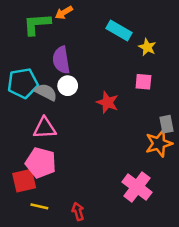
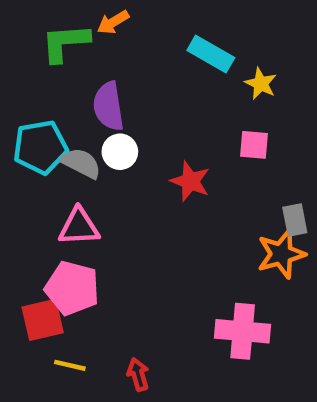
pink cross: (137, 187) -> (243, 331), turned -32

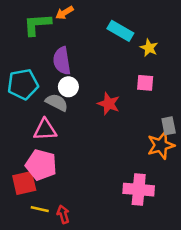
gray semicircle: (81, 163) -> (57, 102), moved
red arrow: (138, 374) -> (63, 214), moved

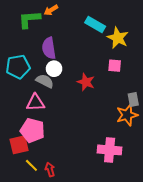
yellow star: (149, 48) -> (118, 38), size x1.5
yellow line: (40, 209) -> (31, 165), turned 32

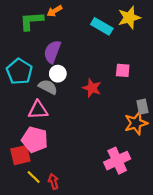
yellow star: (118, 38) -> (129, 18), moved, turned 30
purple semicircle: (49, 48) -> (52, 52), turned 30
cyan pentagon: (18, 67) -> (19, 71), turned -30
pink cross: (110, 150) -> (117, 161), turned -30

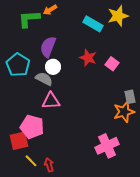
pink square: (123, 70) -> (112, 64), turned 32
red star: (92, 88) -> (88, 58), moved
pink triangle: (38, 110) -> (51, 101), moved

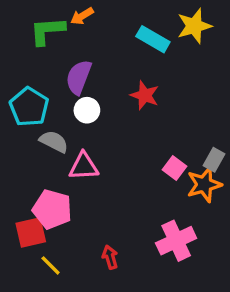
pink square: (112, 64) -> (174, 168), moved
gray semicircle: (44, 79) -> (54, 142), moved
gray rectangle: (130, 97) -> (214, 160), turned 40
red arrow: (49, 165) -> (110, 257), moved

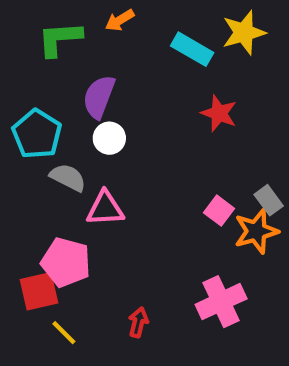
orange arrow: (82, 16) -> (120, 20), moved
red star: (145, 95) -> (219, 113), moved
gray rectangle: (214, 160) -> (269, 200), turned -65
red arrow: (110, 257) -> (138, 322), turned 30

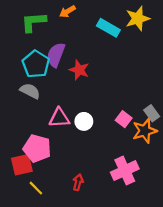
red star: (219, 113) -> (79, 70), moved
cyan pentagon: (37, 134) -> (36, 64), moved
white circle: (109, 138) -> (84, 121), moved
gray semicircle: (68, 177) -> (30, 91), moved

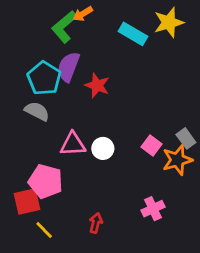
green L-shape: (34, 22) -> (64, 27), moved, turned -36
pink cross: (125, 171) -> (153, 209), size x0.7

